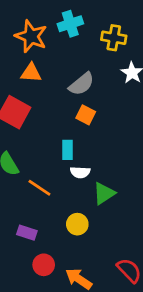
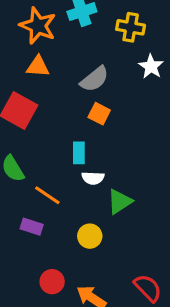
purple rectangle: (27, 233) -> (32, 227), moved

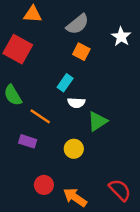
white star: (151, 67) -> (121, 37), moved
cyan rectangle: (79, 153) -> (65, 83), turned 35

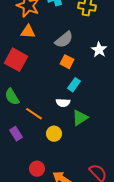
cyan rectangle: (65, 83) -> (74, 85), moved
purple rectangle: (28, 141) -> (16, 134), moved, turned 40
yellow circle: (74, 149) -> (54, 134), moved

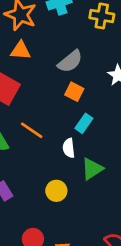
white semicircle: (63, 103) -> (69, 148), turned 80
orange line: (34, 114) -> (32, 130), moved

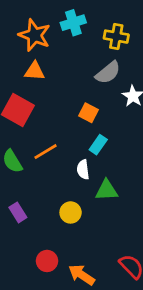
gray semicircle: (70, 61) -> (108, 73), moved
orange line: (32, 130) -> (46, 152), turned -65
green triangle: (92, 169) -> (107, 190), turned 30

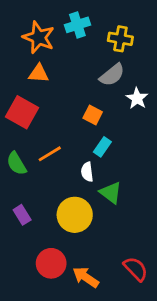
green triangle: (107, 190) -> (111, 193), turned 40
yellow circle: (71, 212) -> (75, 215), size x1.6
red circle: (47, 261) -> (51, 263), size x1.4

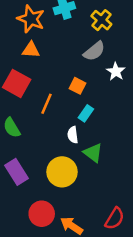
yellow cross: (120, 39) -> (101, 20), turned 30
orange line: (50, 154) -> (46, 104), moved, turned -36
purple rectangle: (22, 215) -> (17, 172), size x1.5
red semicircle: (136, 269) -> (115, 219), turned 75

